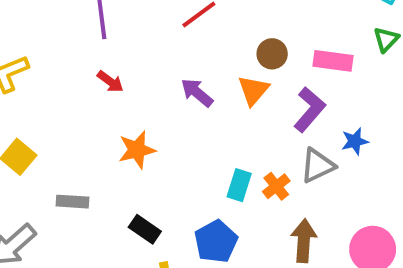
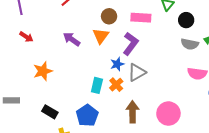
blue star: (355, 141) -> (117, 64), moved

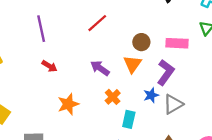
orange cross: (116, 85) -> (113, 97), moved

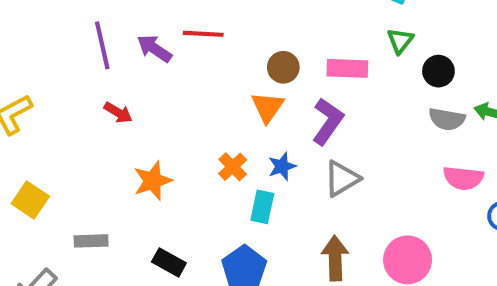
red line: (97, 23) -> (203, 34), turned 45
purple arrow: (100, 68) -> (154, 49), moved
blue star: (151, 95) -> (282, 166), moved

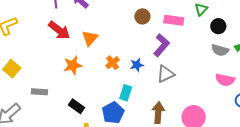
orange triangle: (268, 107) -> (90, 38), moved
red arrow: (118, 113) -> (59, 30), size x1.6
cyan rectangle: (262, 207) -> (126, 93), moved

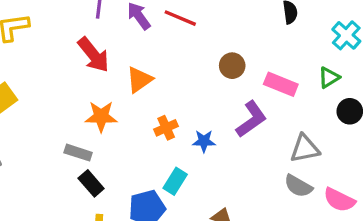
gray semicircle: (220, 50) -> (298, 186), moved
gray triangle: (166, 74) -> (305, 149), moved
gray rectangle: (39, 92) -> (78, 153), moved

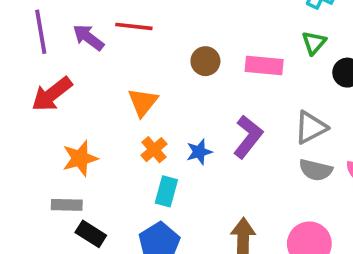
red arrow: (93, 55) -> (52, 94), turned 108
orange triangle: (139, 80) -> (143, 102), moved
purple L-shape: (251, 119) -> (248, 137), moved
cyan rectangle: (175, 181) -> (166, 191), moved

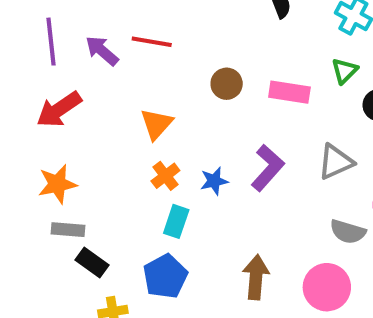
orange star: (80, 158) -> (57, 184), moved
gray semicircle: (316, 170) -> (348, 232), moved

